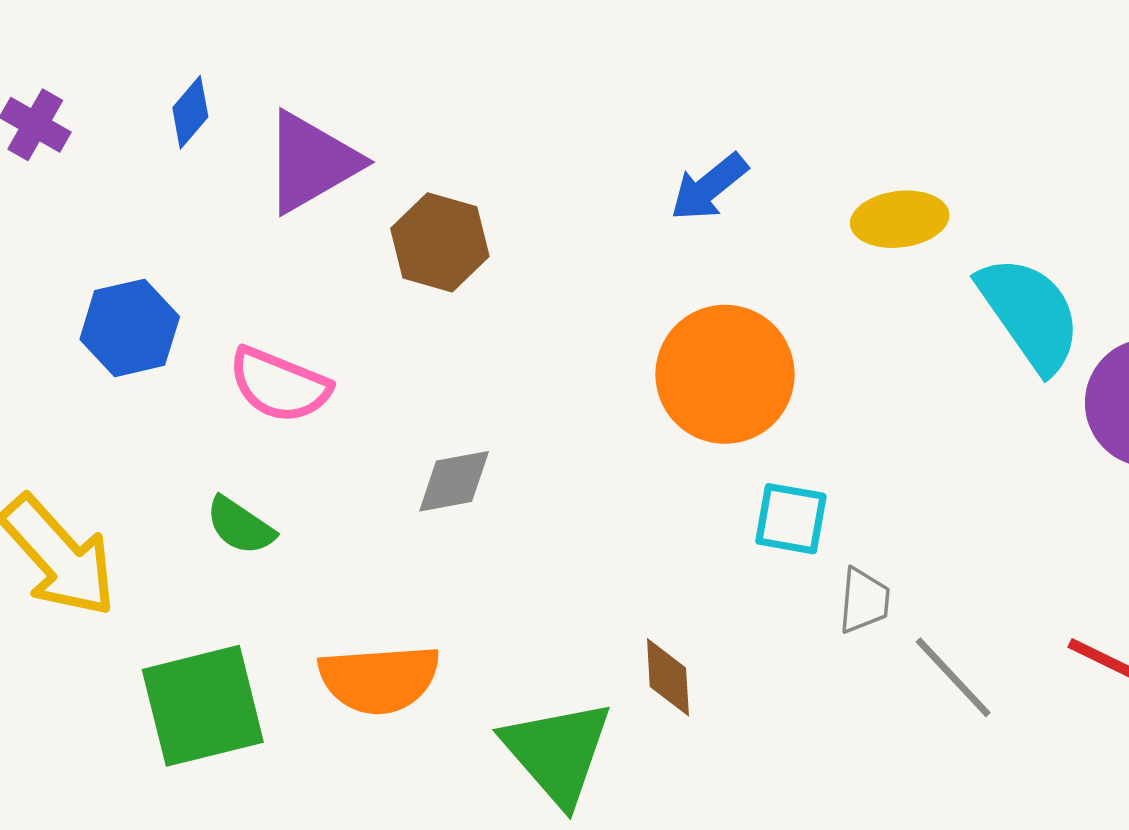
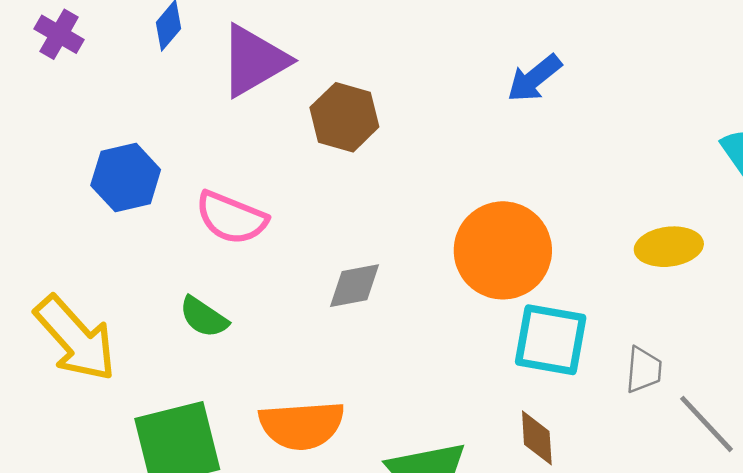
yellow ellipse: (900, 219) -> (669, 247), moved
orange circle: (725, 374) -> (503, 250), moved
cyan square: (791, 519) -> (551, 340), moved, size x1.4
brown diamond: (668, 677) -> (537, 438), moved

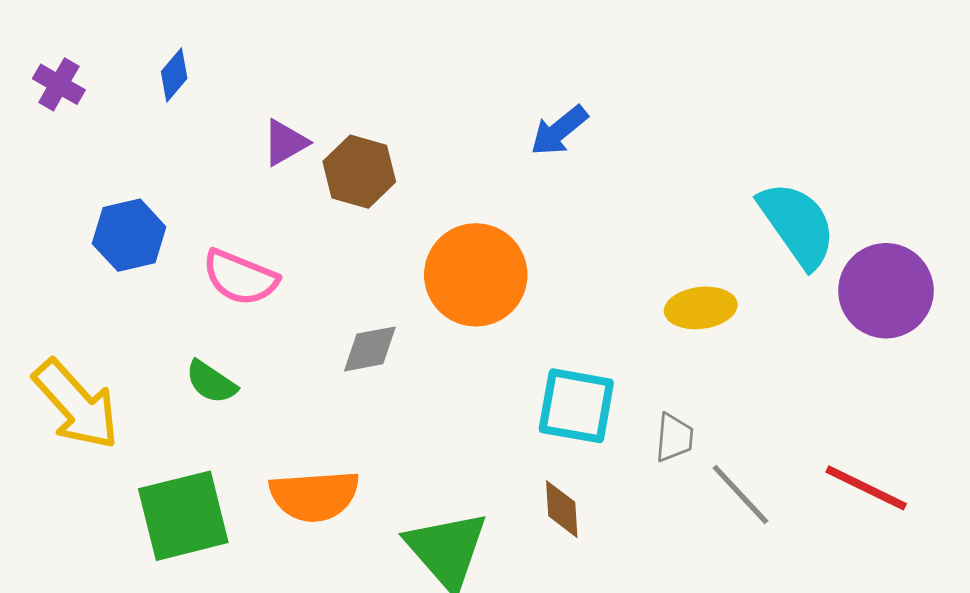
purple triangle: (254, 61) -> (285, 143), moved, size x0.6
orange circle: (503, 250) -> (476, 275), moved

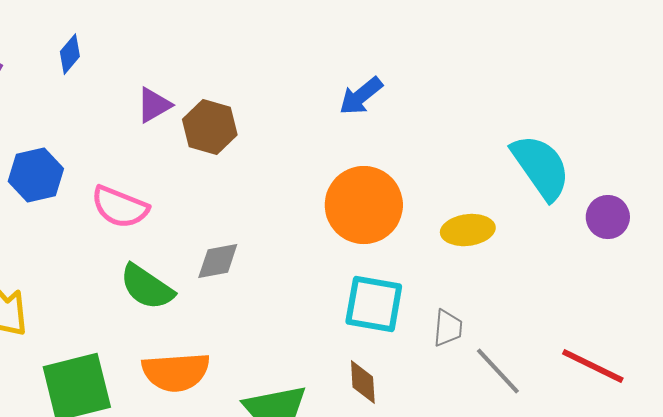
orange circle: (476, 275) -> (364, 205), moved
purple circle: (886, 291) -> (608, 217), size x0.6
green semicircle: (211, 382) -> (147, 287), moved, size x1.4

